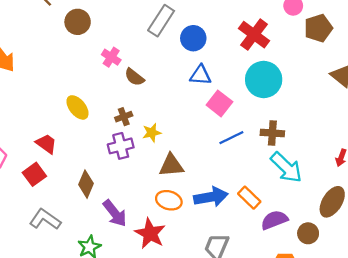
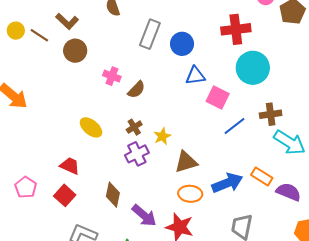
red cross: (254, 35) -> (236, 29), turned -32
brown semicircle: (134, 77) -> (136, 90), turned -72
purple semicircle: (274, 220) -> (289, 192), turned 55

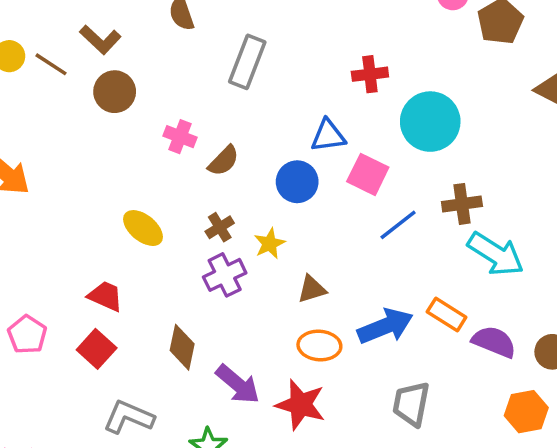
red cross: (236, 29) -> (370, 74), moved, size x0.7
blue circle: (182, 44) -> (297, 182), moved
brown triangle: (186, 162) -> (312, 289), size x0.7

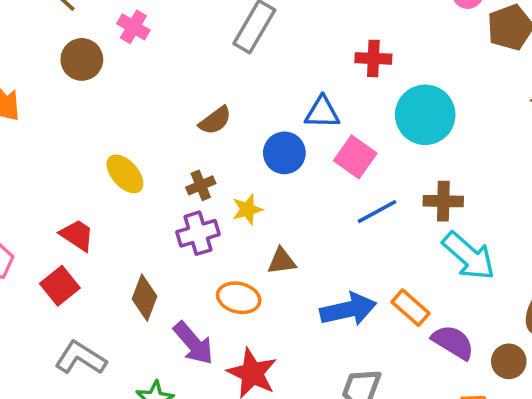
brown circle: (115, 92) -> (82, 59), moved
pink cross: (180, 137) -> (133, 27), moved
orange ellipse: (319, 346) -> (239, 298), moved

